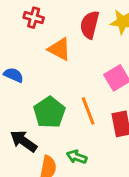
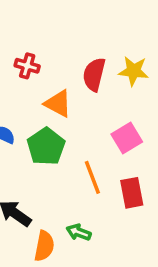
green pentagon: (49, 112) -> (46, 146), moved

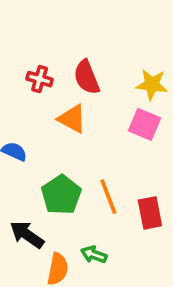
red semicircle: (94, 74) -> (87, 77), moved, turned -36
pink square: (127, 138) -> (145, 124), moved, turned -36
green pentagon: (46, 146) -> (61, 195), moved

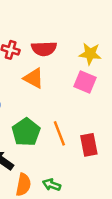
red semicircle: (87, 77) -> (44, 49), turned -70
green arrow: (94, 255) -> (52, 185), moved

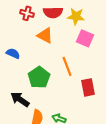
yellow star: (90, 54) -> (76, 16), moved
orange line: (59, 133) -> (67, 66), moved

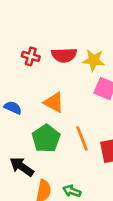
orange triangle: (45, 35) -> (54, 103), moved
orange line: (67, 66) -> (82, 138), moved

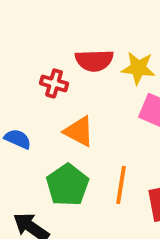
red cross: (31, 56) -> (54, 83), moved
orange line: (82, 138) -> (121, 185), turned 30

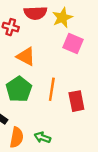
yellow star: (138, 68) -> (62, 18), turned -30

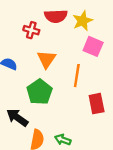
orange triangle: (26, 56) -> (46, 59), turned 36
orange line: (52, 89) -> (77, 76), moved

